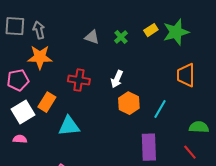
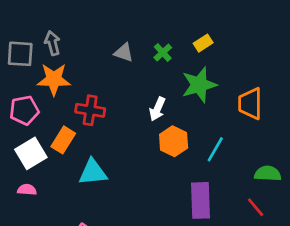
gray square: (15, 26) -> (20, 54), moved
green star: (176, 32) -> (199, 85), moved
red cross: (79, 80) -> (90, 110), moved

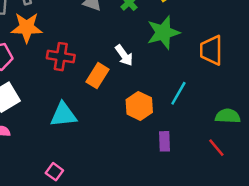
white arrow: (157, 109) -> (124, 55), turned -60
orange rectangle: (63, 140) -> (97, 76), moved
orange hexagon: (174, 141) -> (139, 106), moved
purple rectangle: (200, 200) -> (165, 141), size x0.6

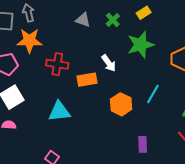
orange rectangle: (97, 76) -> (87, 80), turned 48
purple rectangle: (165, 141) -> (143, 144), moved

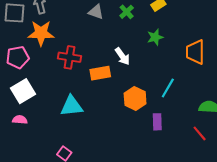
green star: (141, 45) -> (155, 37), size x0.6
purple rectangle: (143, 144) -> (157, 122), moved

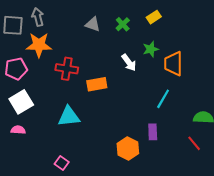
orange trapezoid: (195, 52) -> (173, 64), moved
white arrow: (122, 56) -> (129, 63), moved
orange hexagon: (135, 99) -> (128, 148), moved

